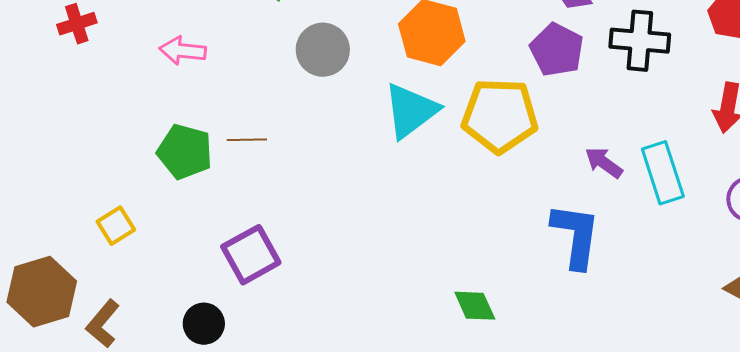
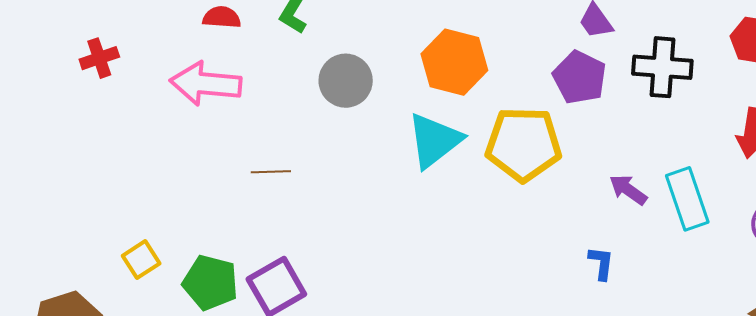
pink arrow: (183, 51) -> (206, 84), size x1.5
green pentagon: (185, 152) -> (210, 283), moved
blue L-shape: (576, 236) -> (601, 263), size x0.5

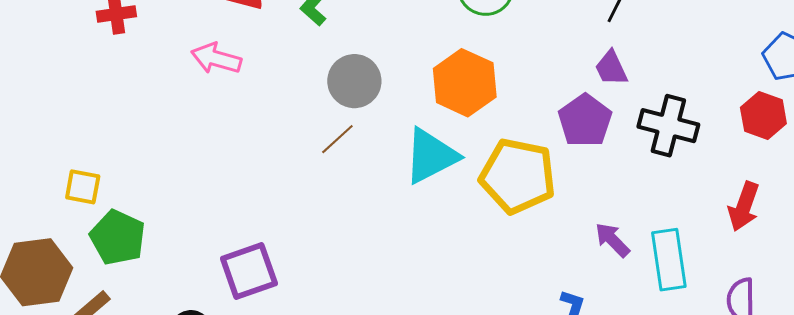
pink arrow: (206, 84) -> (216, 58), size x0.7
brown line: (271, 172) -> (337, 139), moved, turned -51
yellow square: (141, 260) -> (83, 187), moved, turned 33
green pentagon: (210, 283) -> (118, 237), moved

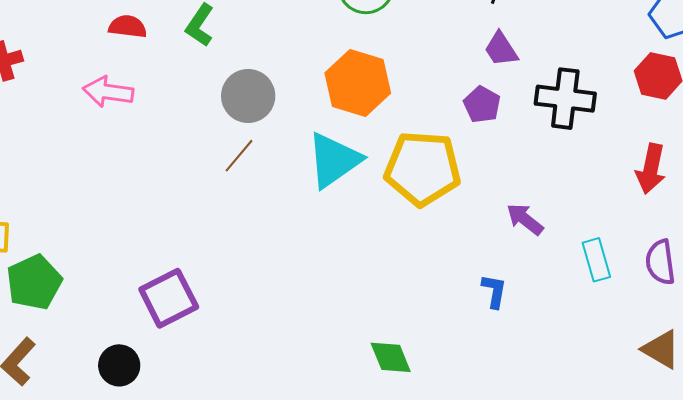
purple pentagon: (585, 121) -> (482, 105), size x0.7
green pentagon: (118, 237) -> (34, 282), turned 30
cyan rectangle: (669, 260) -> (596, 260), moved, size x0.7

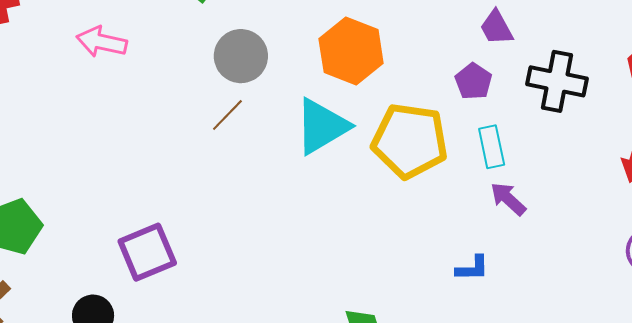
cyan rectangle: (596, 260) -> (492, 147), moved
blue L-shape: (494, 291) -> (472, 268), turned 75

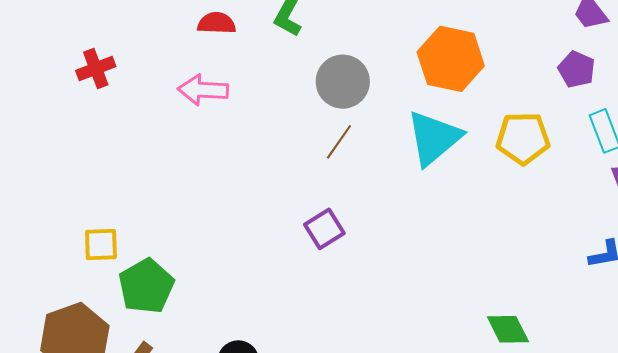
yellow pentagon: (410, 141) -> (523, 138), size x0.7
purple square: (147, 252) -> (324, 229), moved, size x0.7

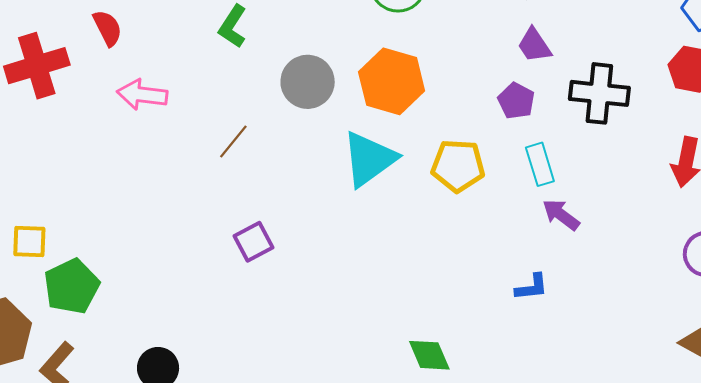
red semicircle: (217, 23) -> (108, 28), moved, turned 57
red cross: (96, 69) -> (37, 66), size x1.6
gray circle: (343, 82) -> (308, 82), moved
brown line: (339, 142) -> (233, 141), moved

